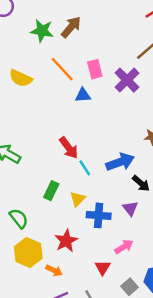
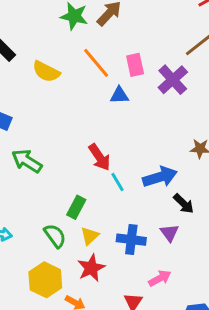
yellow triangle: (78, 199) -> (90, 236), moved
green semicircle: (19, 218) -> (55, 236), moved

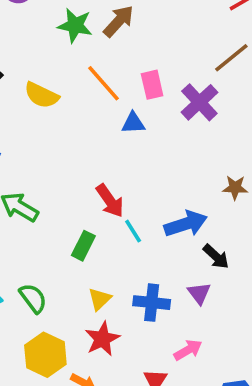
green rectangle: (76, 207) -> (83, 246), moved
green semicircle: (55, 236) -> (33, 298), moved

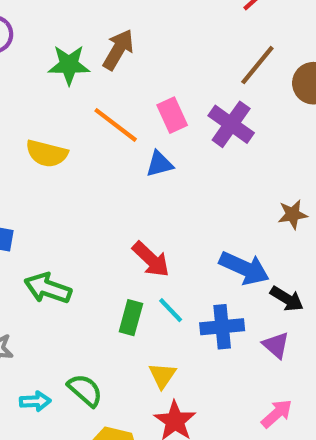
blue arrow: (186, 224) -> (244, 268), turned 54
cyan line: (133, 231) -> (171, 310), moved
blue cross: (152, 303) -> (222, 327), moved

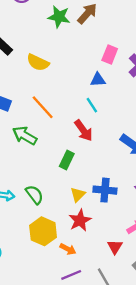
pink rectangle: (172, 115) -> (110, 55), turned 36
orange line: (116, 125) -> (43, 107), moved
cyan line: (171, 310) -> (92, 105), moved
blue cross: (222, 327) -> (105, 190), moved

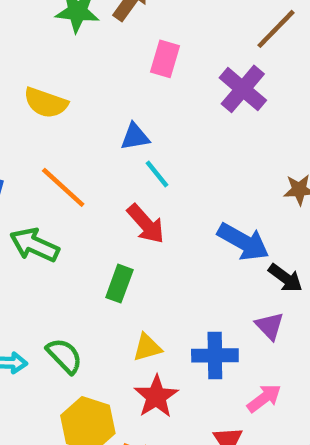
pink rectangle: (110, 55) -> (165, 59), moved
blue triangle: (98, 80) -> (135, 137), moved
blue cross: (105, 190) -> (215, 355), moved
yellow triangle: (78, 195) -> (147, 347), turned 35

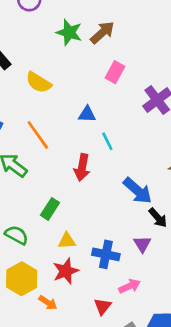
cyan line: (157, 174) -> (107, 141), moved
red arrow: (146, 224) -> (82, 167), turned 40
green rectangle: (119, 284) -> (50, 209), moved
green semicircle: (64, 356) -> (17, 235), turned -30

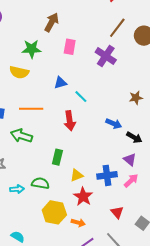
green star: (69, 32) -> (32, 49), moved
orange line: (38, 135) -> (31, 109), turned -35
blue arrow: (138, 191) -> (114, 124), size x0.7
pink arrow: (130, 286) -> (131, 181), moved

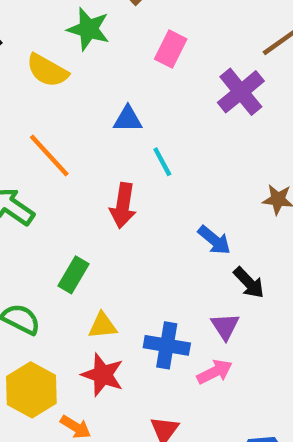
orange line: (31, 109) -> (49, 156), turned 30
red star: (83, 197) -> (103, 375), turned -30

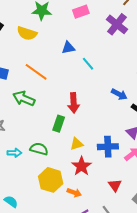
pink rectangle: (171, 49) -> (81, 12), turned 56
red arrow: (123, 206) -> (74, 103), moved
red star: (103, 375) -> (81, 166), turned 30

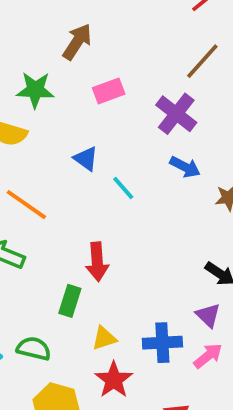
blue triangle: (68, 48) -> (86, 159), turned 48
blue arrow: (119, 94) -> (185, 167), moved

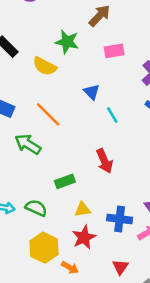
red arrow: (97, 262) -> (104, 161), moved, turned -30
green rectangle: (70, 301) -> (65, 181), turned 42

